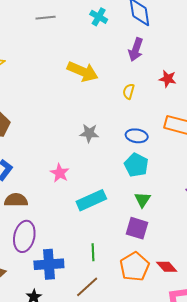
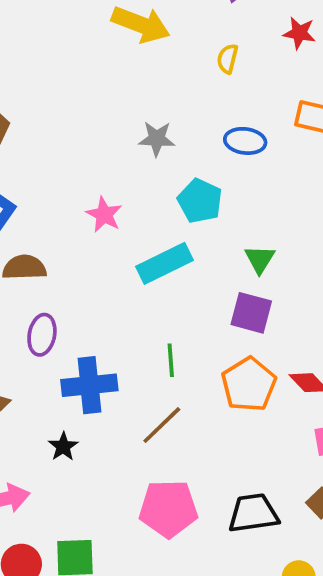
cyan pentagon: (136, 165) -> (200, 201), moved
purple ellipse: (24, 236) -> (42, 335), size x0.7

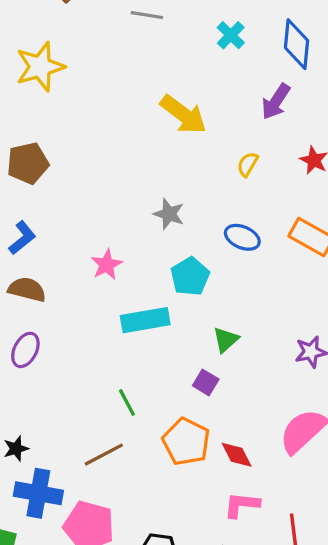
purple square: (251, 313) -> (206, 382), size x0.7
green line: (171, 360) -> (127, 403), turned -40
orange pentagon: (249, 384) -> (186, 442), turned -30
blue cross: (89, 385) -> (38, 493), moved

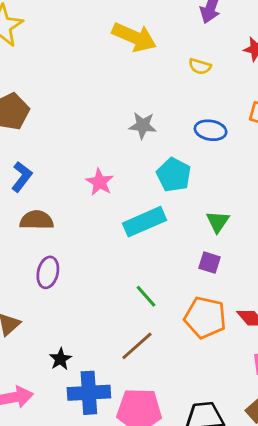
yellow semicircle: (248, 164) -> (200, 66), turned -90

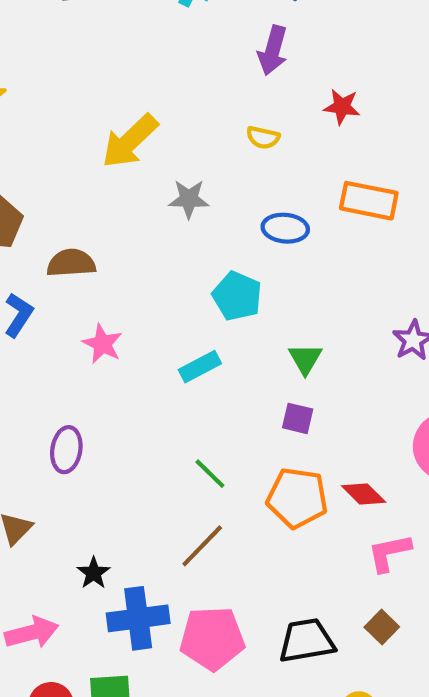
yellow arrow: (134, 37) -> (130, 141), moved, turned 117
gray star: (143, 126) -> (189, 199), moved
pink star: (100, 182) -> (102, 344), moved
brown semicircle: (37, 220) -> (71, 263), moved
cyan rectangle: (144, 222) -> (200, 367), size x0.7

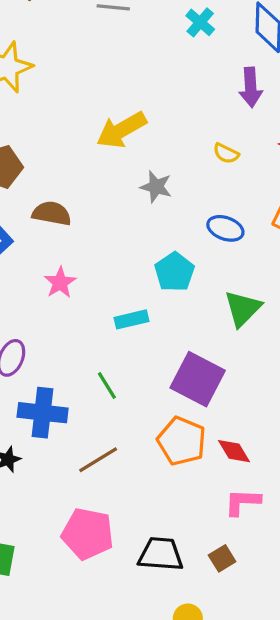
purple arrow: (273, 50) -> (251, 87), turned -33
green triangle: (305, 359) -> (243, 308), moved, size x1.4
purple square: (298, 418) -> (198, 379), size x2.0
green line: (210, 474) -> (107, 385), moved
blue cross: (138, 618) -> (43, 413), moved

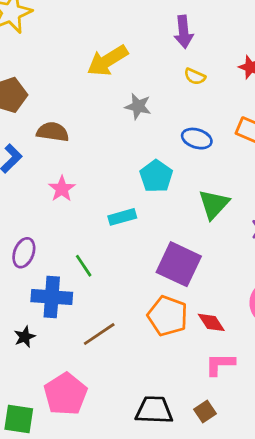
purple arrow: (251, 87) -> (183, 32), moved
green line: (107, 385) -> (84, 266), moved
pink pentagon: (88, 534) -> (66, 394), moved, turned 30

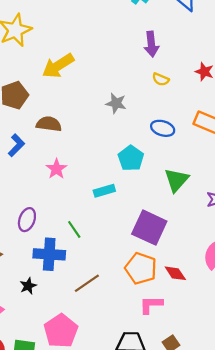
yellow arrow: (108, 61) -> (58, 66), moved
pink L-shape: (220, 364) -> (151, 305), moved

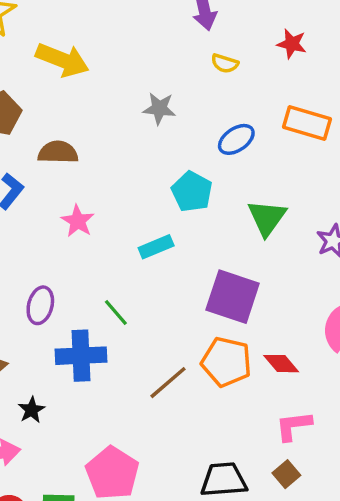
yellow arrow: (58, 66) -> (62, 60), turned -120
blue ellipse: (163, 128) -> (236, 139), turned -45
brown line: (87, 283) -> (168, 383), moved
black star: (28, 286) -> (32, 410), moved
pink L-shape: (151, 305) -> (294, 426), moved

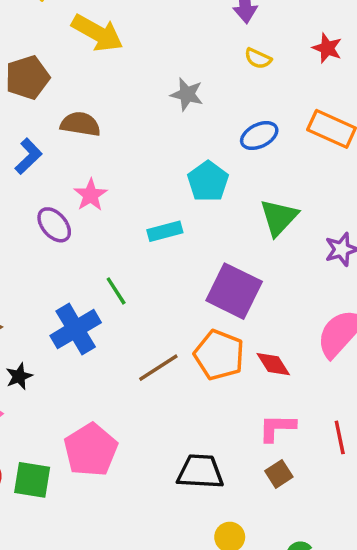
purple ellipse: (40, 305) -> (54, 225), moved, turned -63
blue cross: (81, 356) -> (76, 329), turned -36
brown square: (286, 474) -> (279, 474), moved

